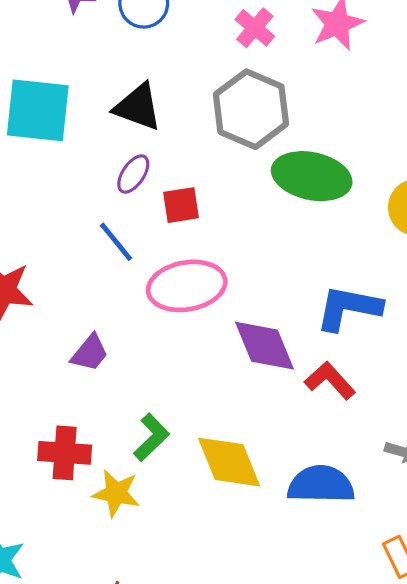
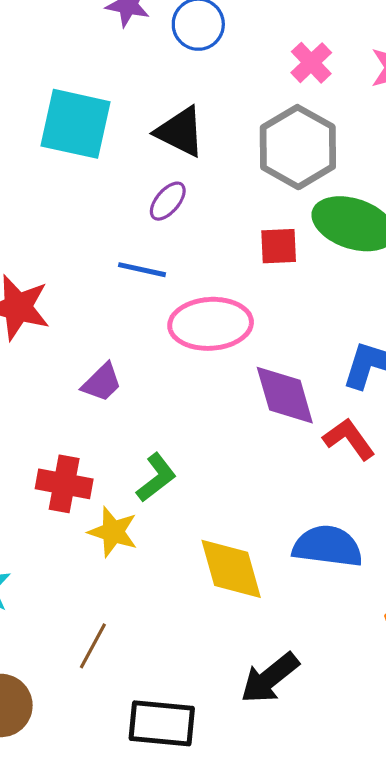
red square: (181, 205) -> (279, 246), moved
blue line: (116, 242) -> (142, 270), turned -45
yellow diamond: (229, 462) -> (231, 569), moved

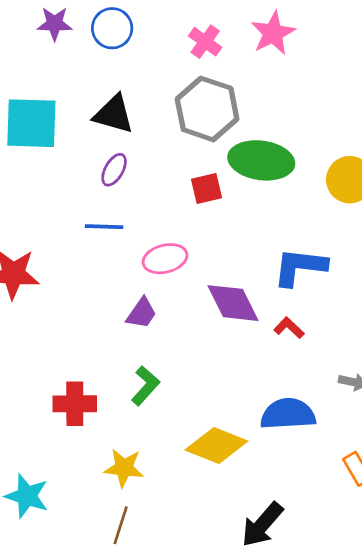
pink ellipse: (211, 324) -> (165, 259), size x0.7
purple trapezoid: (102, 383) -> (141, 313), moved
red L-shape: (349, 439) -> (289, 328), size x0.7
yellow star: (113, 532) -> (124, 468), moved
yellow diamond: (231, 569) -> (216, 446), turned -42

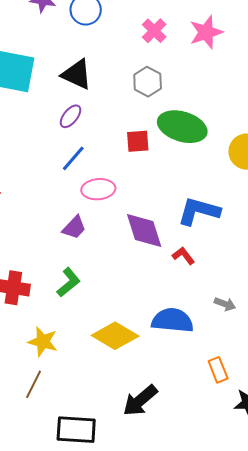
gray hexagon: (207, 109) -> (148, 82), size x0.6
blue line: (104, 227) -> (73, 158), moved, turned -60

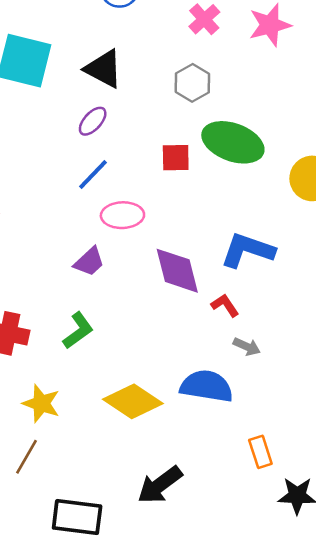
gray arrow: (225, 304) -> (247, 347), moved

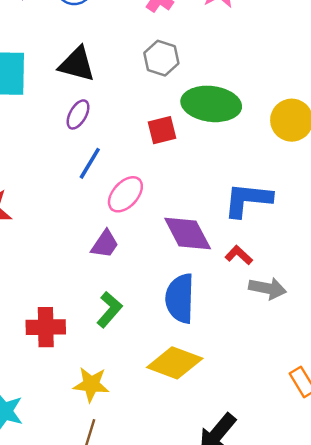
pink ellipse: (122, 215) -> (125, 194), turned -33
gray arrow: (247, 347) -> (268, 288), size x1.4
blue semicircle: (206, 386) -> (180, 298), moved, turned -84

